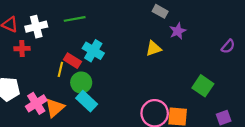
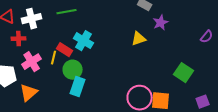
cyan rectangle: (87, 101) -> (78, 87), turned 66
pink cross: (36, 103) -> (32, 62), moved
orange triangle: (55, 108) -> (29, 93), moved

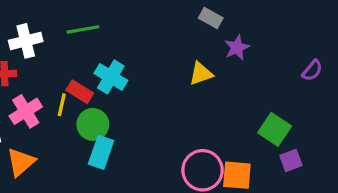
purple square: (203, 102) -> (291, 160), moved

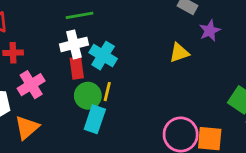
white cross: (26, 41) -> (74, 44), moved
red rectangle: (80, 92) -> (77, 68), turned 50
yellow line: (62, 105) -> (107, 92), moved

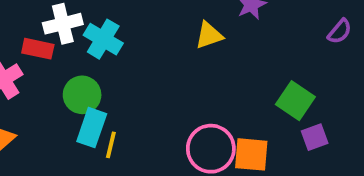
red rectangle: (77, 68) -> (38, 49), moved, turned -70
yellow line: (107, 92) -> (111, 145), moved

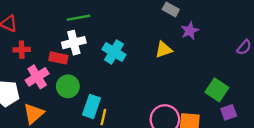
cyan cross: (103, 39) -> (114, 52), moved
green circle: (82, 95) -> (68, 86), moved

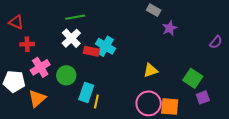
white cross: (74, 43) -> (71, 38), turned -30
yellow triangle: (164, 50) -> (151, 70), moved
red rectangle: (58, 58) -> (91, 51), moved

